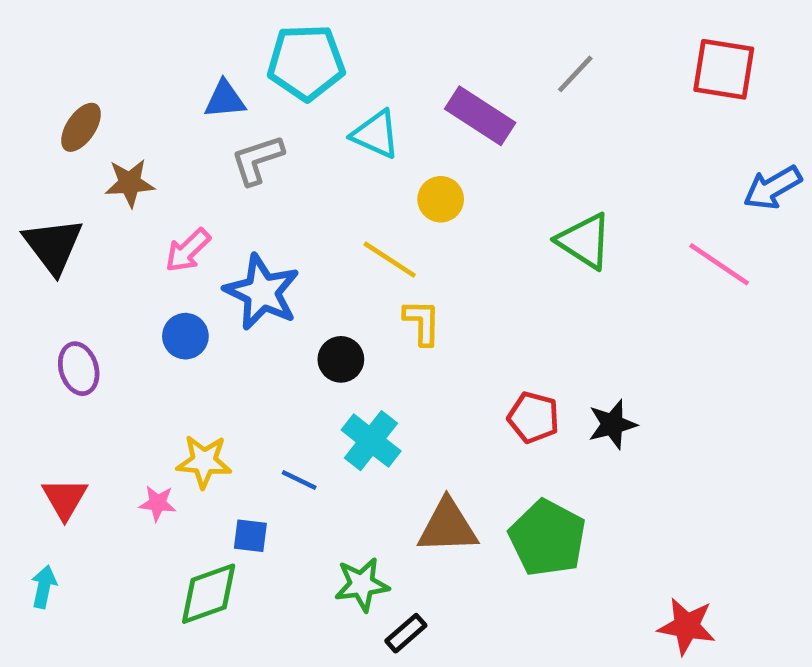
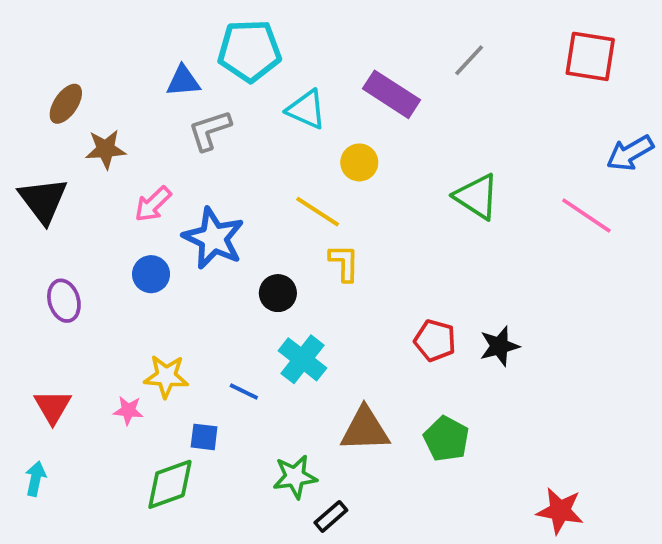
green pentagon: (547, 538) -> (446, 439), size x0.7

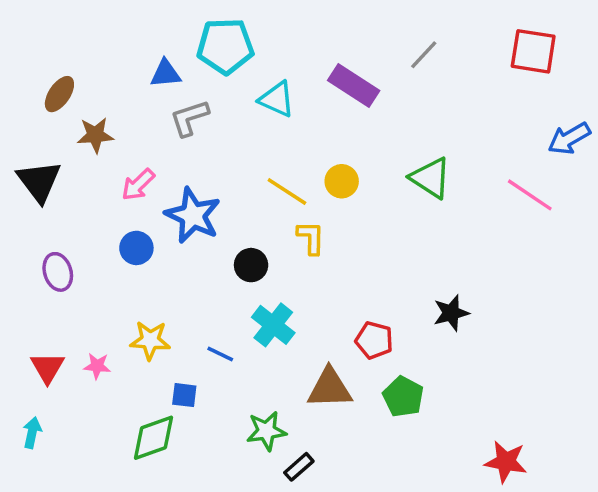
yellow circle: (359, 162) -> (342, 181), moved
red pentagon: (435, 340) -> (374, 340), moved
pink star: (128, 410) -> (97, 366), moved

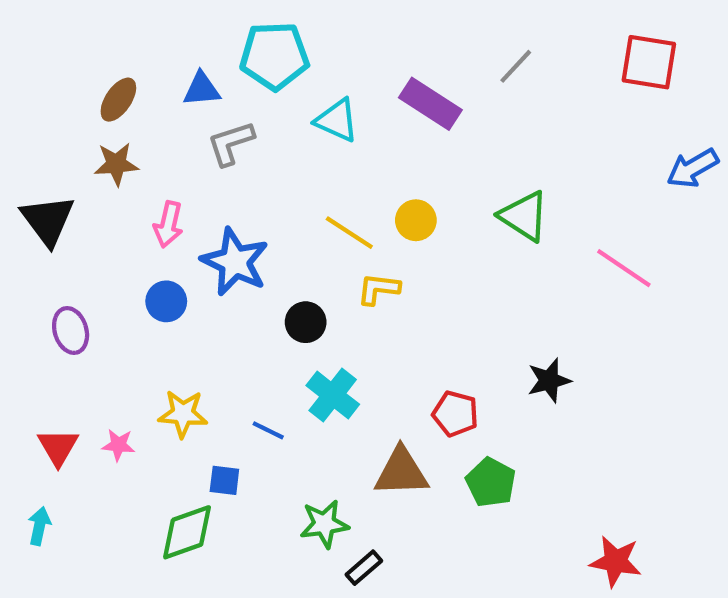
brown ellipse: (59, 94) -> (118, 100), moved
pink arrow: (138, 185) -> (168, 224), turned -33
pink line: (530, 195) -> (624, 268), moved
yellow L-shape: (311, 238) -> (378, 289), turned -84

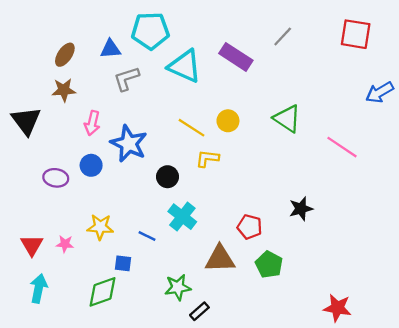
cyan triangle: (337, 120) -> (185, 66), size x1.4
purple ellipse: (71, 330) -> (56, 178), moved, turned -65
cyan arrow: (39, 526) -> (39, 288), moved, size x1.4

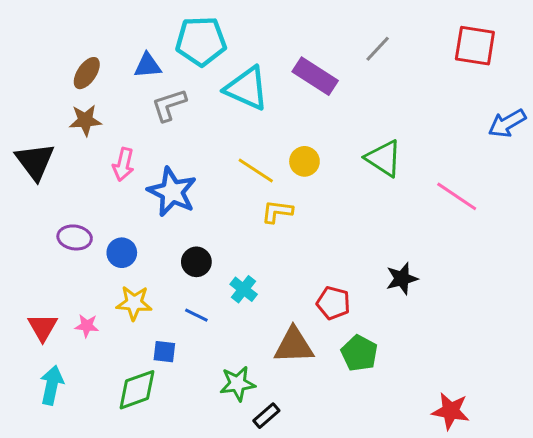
blue circle: (91, 165) -> (122, 253), moved
black circle: (168, 177) -> (196, 262), moved
cyan cross: (182, 217) -> (244, 289), size x0.7

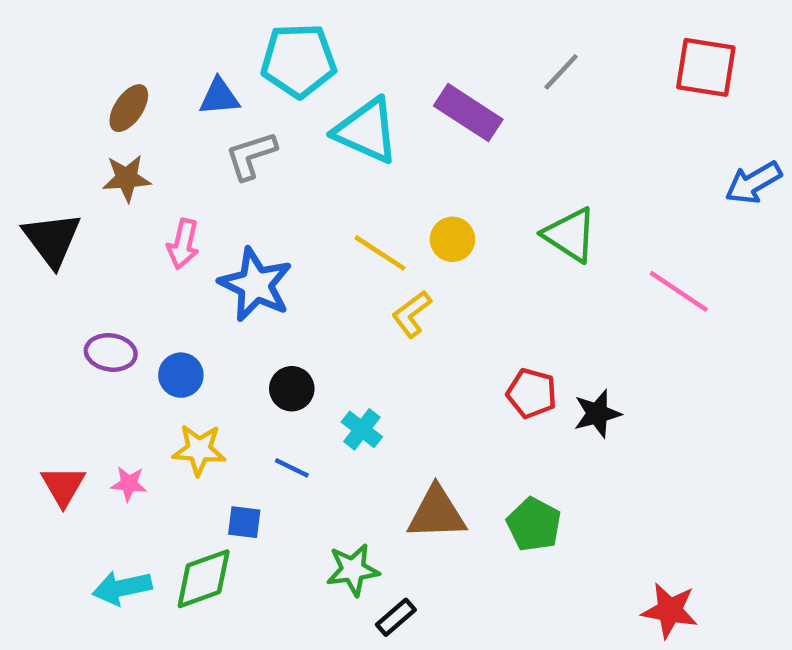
yellow L-shape: (277, 212) -> (412, 314), turned -44
red pentagon: (333, 303) -> (532, 393), moved
cyan arrow: (52, 385) -> (122, 588), moved, turned -114

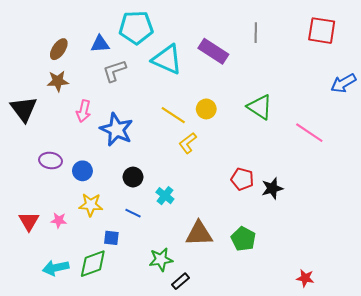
gray line: (561, 72) -> (256, 33), turned -42
red star: (670, 610) -> (305, 278), size x0.7

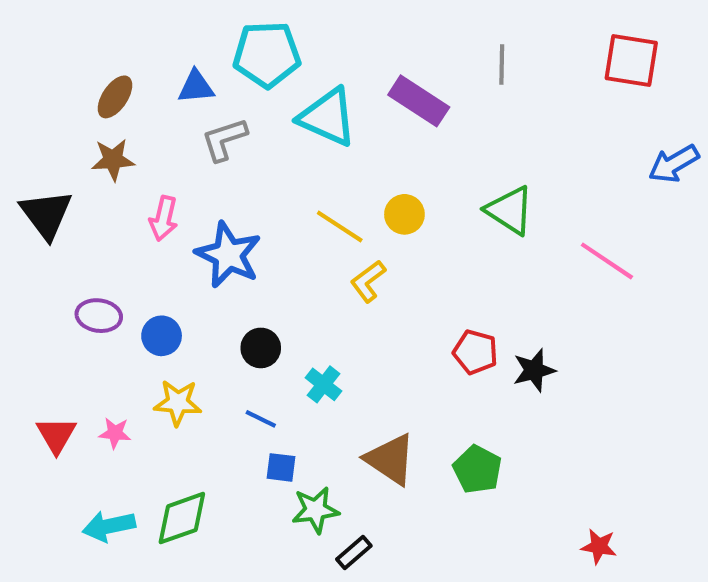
brown triangle: (199, 234) -> (390, 459), turned 36
blue square: (111, 238) -> (281, 467), moved

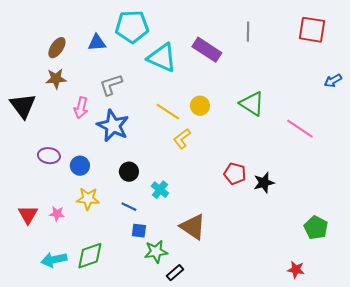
gray L-shape: (224, 139) -> (111, 85), moved
blue arrow: (674, 164) -> (333, 81), size x0.7
green pentagon: (477, 469) -> (316, 228), moved

